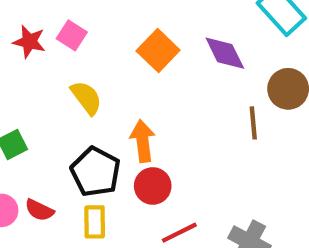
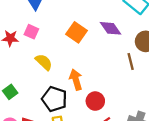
red circle: (153, 186) -> (95, 101), moved

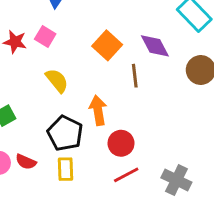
brown line: (131, 62) -> (135, 76), moved

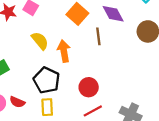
orange arrow: (98, 110) -> (64, 51), moved

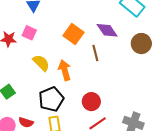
black pentagon: (47, 80) -> (51, 99), turned 30

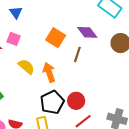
brown line: (95, 53) -> (77, 54), turned 35
black pentagon: (51, 99) -> (52, 102), moved

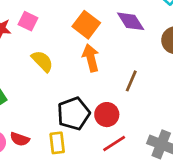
brown line: (77, 54) -> (131, 81), moved
orange arrow: (49, 72) -> (91, 58), moved

